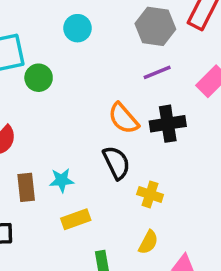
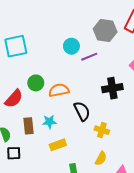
cyan circle: (78, 28) -> (71, 46), moved
purple line: (157, 72) -> (89, 57), moved
green circle: (39, 78) -> (36, 83), moved
orange semicircle: (124, 118) -> (59, 90), moved, turned 120

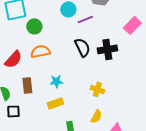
green circle: (36, 83) -> (34, 26), moved
orange semicircle: (59, 90) -> (40, 51), moved
black semicircle: (82, 111) -> (82, 47), moved
cyan star: (49, 122) -> (56, 81), moved

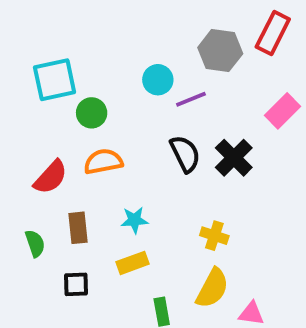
black cross: (107, 49) -> (234, 158), turned -36
black square: (13, 111) -> (76, 284), moved
yellow semicircle: (96, 116) -> (212, 288), size x1.5

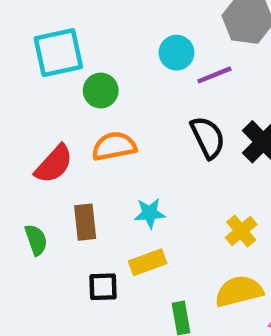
yellow cross: (214, 236) -> (241, 231), turned 32
black square: (76, 284) -> (103, 287), moved
yellow semicircle: (212, 288) -> (239, 291), turned -132

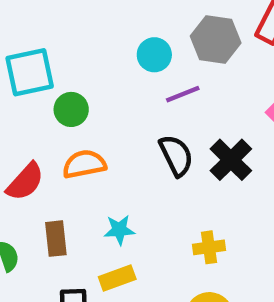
cyan circle: (177, 53) -> (154, 55), moved
yellow cross: (241, 231) -> (209, 247), turned 32

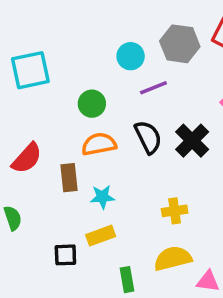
green circle: (71, 109) -> (92, 104), moved
orange semicircle: (84, 164) -> (99, 144), moved
brown rectangle: (56, 239) -> (69, 178), moved

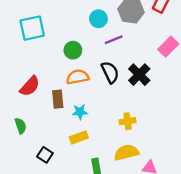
black square: (65, 255) -> (45, 155), moved, turned 35

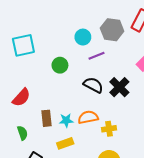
black semicircle: (110, 72) -> (93, 85), turned -36
orange semicircle: (78, 77) -> (88, 117), moved
brown rectangle: (58, 99) -> (46, 118), moved
green semicircle: (21, 126) -> (22, 133), moved

